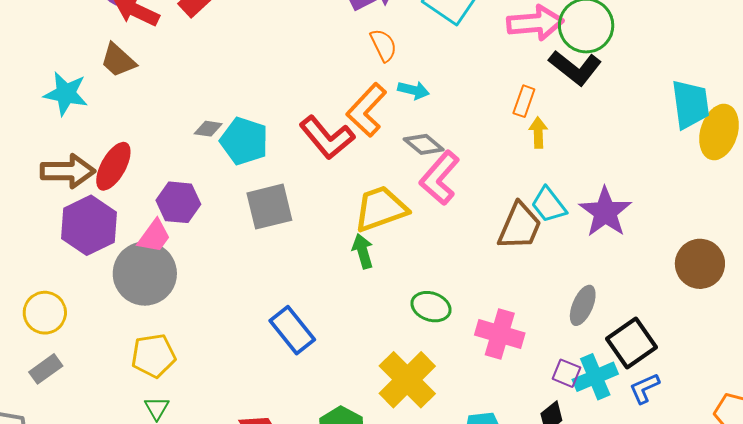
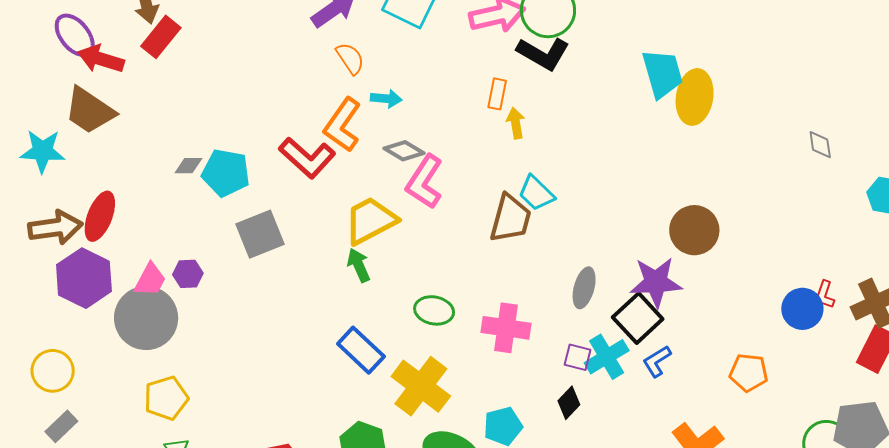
brown trapezoid: (118, 60) -> (89, 111), size x1.4
purple hexagon: (178, 202) -> (188, 274), moved, size x0.7
purple star: (605, 212) -> (656, 282), moved, turned -30
blue rectangle: (292, 330) -> (361, 350), moved

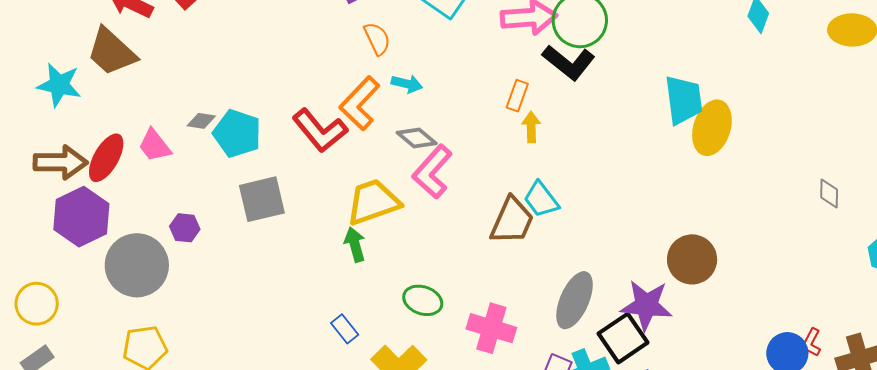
pink trapezoid: (150, 280) -> (155, 145), moved, turned 105
gray ellipse: (584, 288) -> (575, 300), size x1.4
blue rectangle: (361, 350) -> (345, 329), size x0.6

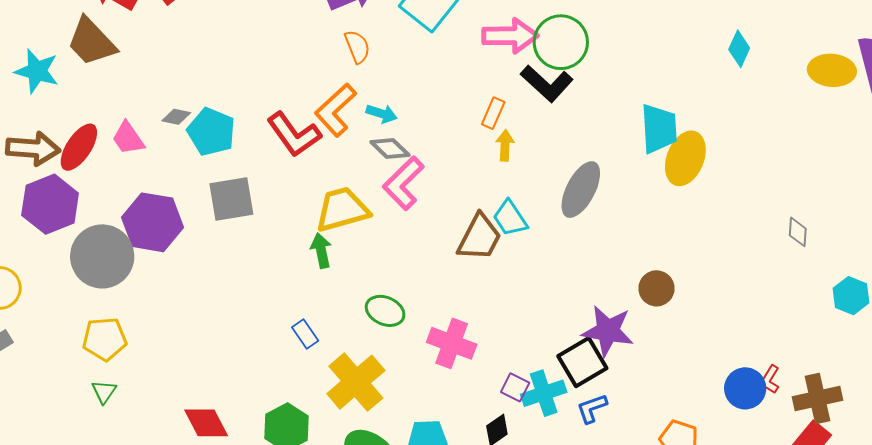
cyan arrow: (407, 84) -> (382, 114), moved
purple hexagon: (185, 228) -> (152, 222), size x2.0
brown circle: (692, 259) -> (656, 288), size x0.7
gray ellipse: (575, 300) -> (581, 190), moved

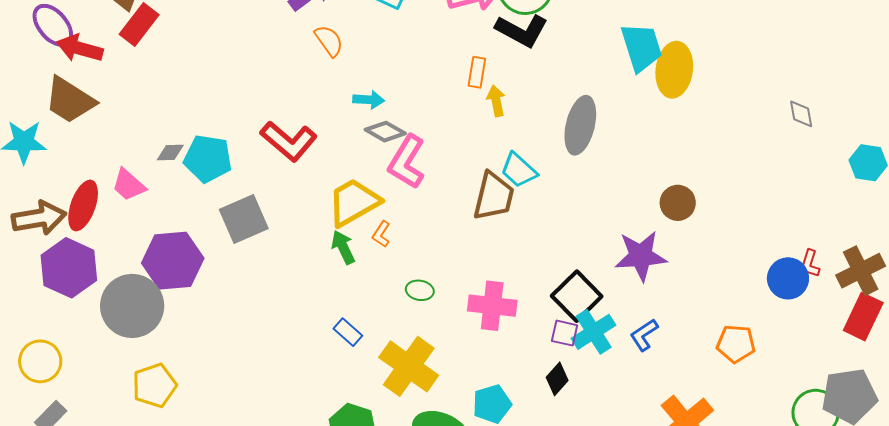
orange L-shape: (336, 110) -> (381, 234), moved, size x0.5
green ellipse: (385, 311) -> (420, 290), size x0.7
black square: (582, 362) -> (577, 296), moved

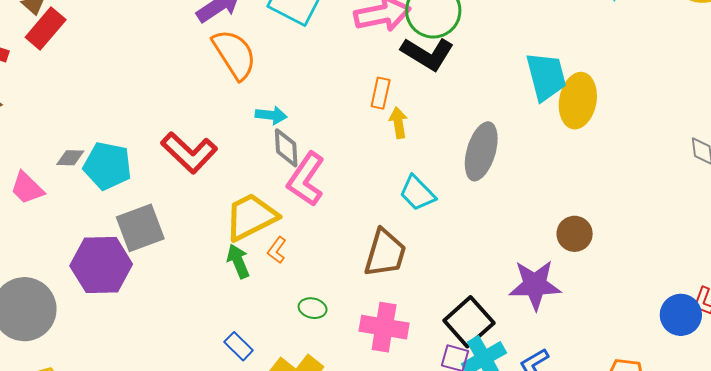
orange semicircle: (329, 41) -> (234, 54), size x1.6
gray diamond: (385, 132) -> (286, 148), turned 54
brown trapezoid: (494, 196) -> (385, 253), moved
purple hexagon: (173, 261) -> (101, 265), moved

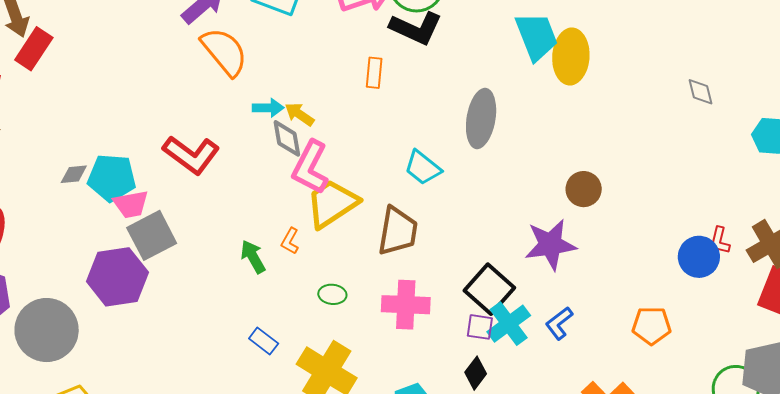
yellow arrow: (398, 123) -> (299, 114), moved, turned -40
pink trapezoid: (27, 188) -> (131, 204), moved, turned -48
yellow trapezoid: (251, 217) -> (332, 203), moved

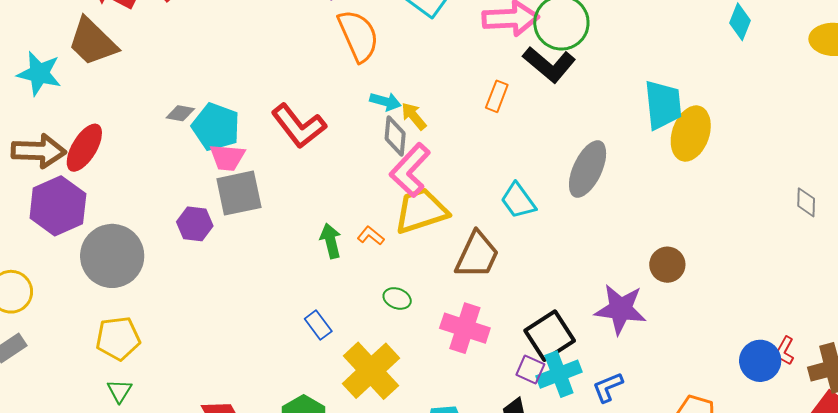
orange L-shape: (290, 241) -> (371, 236), turned 84
purple hexagon: (117, 277) -> (195, 224), size x0.6

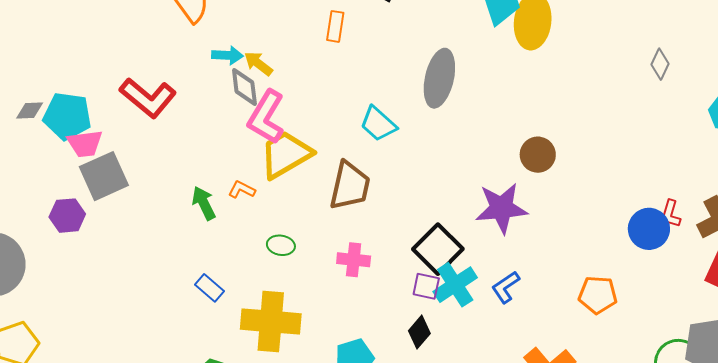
gray diamond: (806, 202) -> (660, 64), turned 36
pink cross: (465, 328) -> (354, 260), size x0.7
yellow cross: (371, 371) -> (271, 322), turned -30

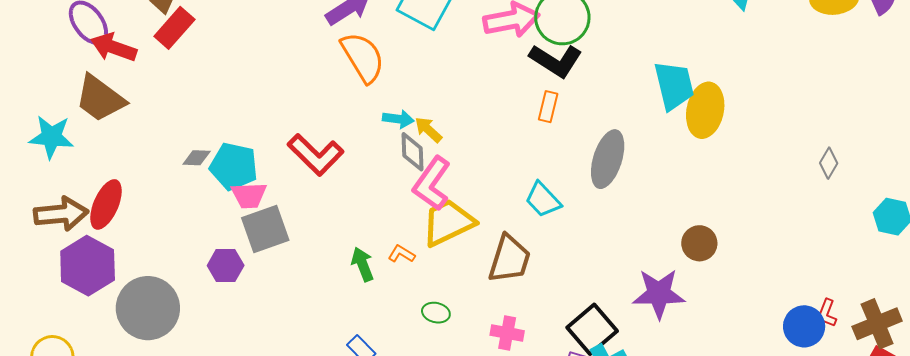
orange rectangle: (335, 26) -> (548, 107), moved

